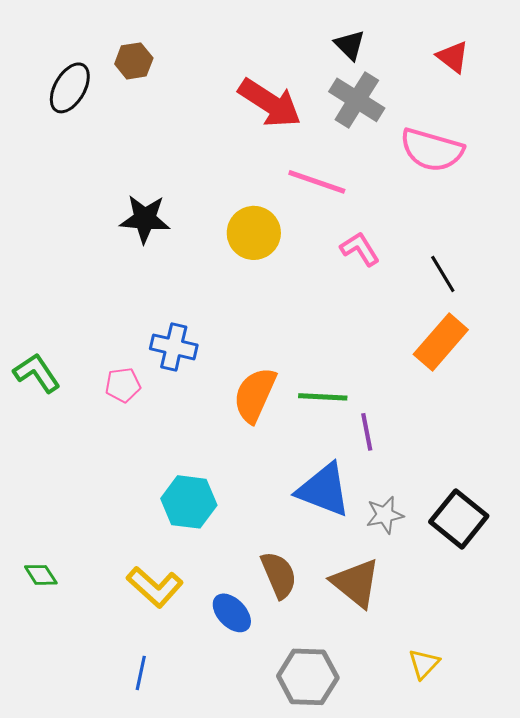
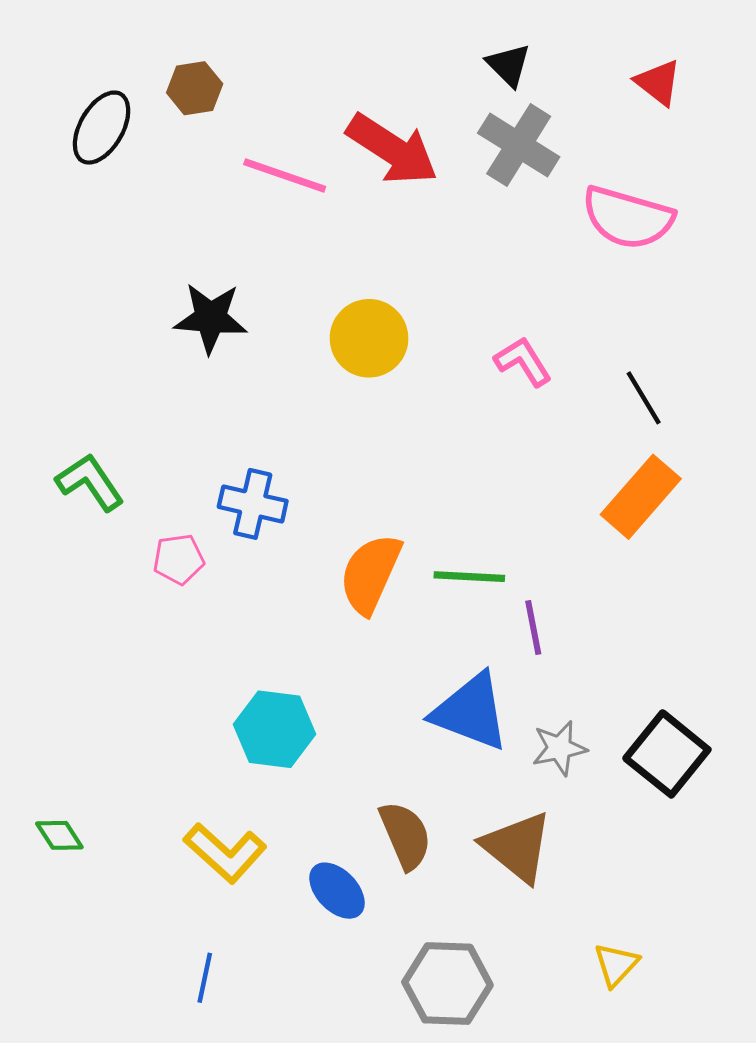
pink line: (317, 182) -> (285, 175), moved
green L-shape: (37, 373) -> (90, 482), moved

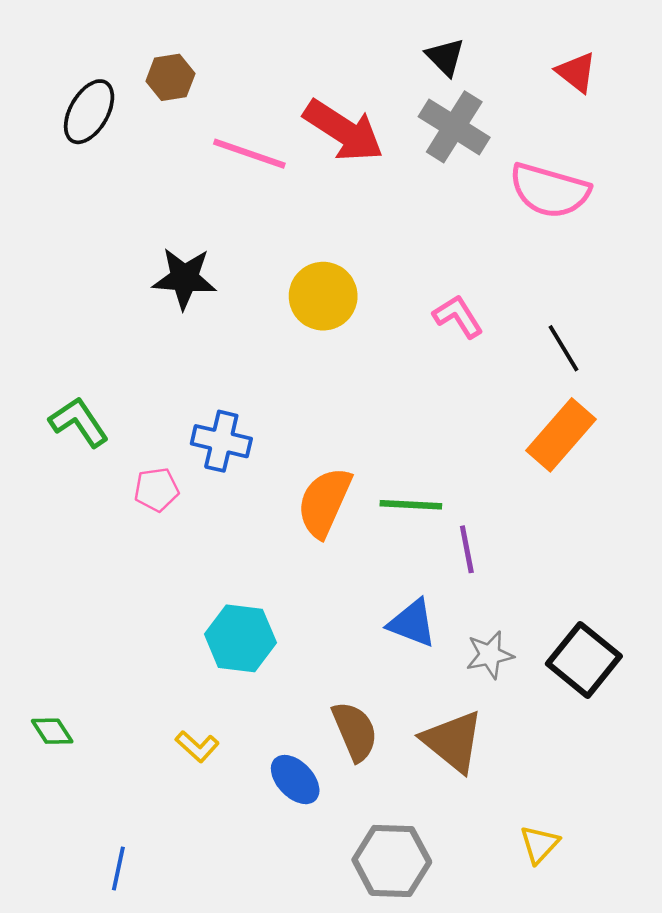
blue triangle: (471, 712) -> (412, 623), size x0.7
yellow L-shape: (225, 853) -> (197, 746), size x0.6
blue line: (205, 978) -> (118, 869), moved

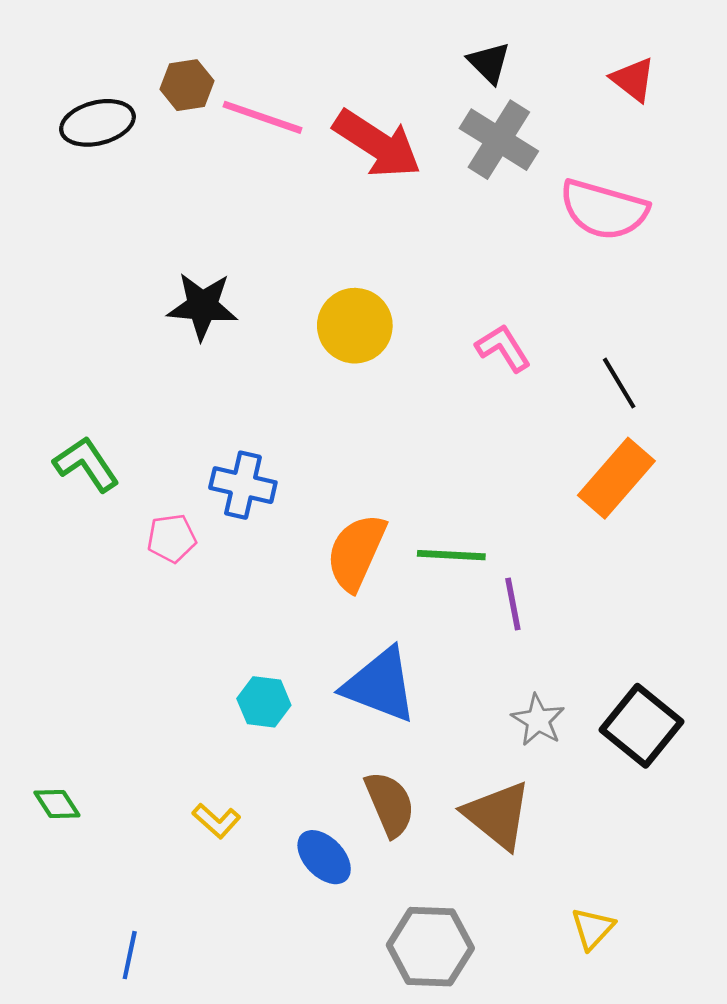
black ellipse: (89, 112) -> (97, 123), turned 46
pink line: (249, 154) -> (263, 117), moved
blue triangle: (412, 623) -> (380, 685), moved, size x1.4
cyan hexagon: (240, 638) -> (264, 702), size x0.7
gray star: (490, 655) -> (538, 720), turned -30

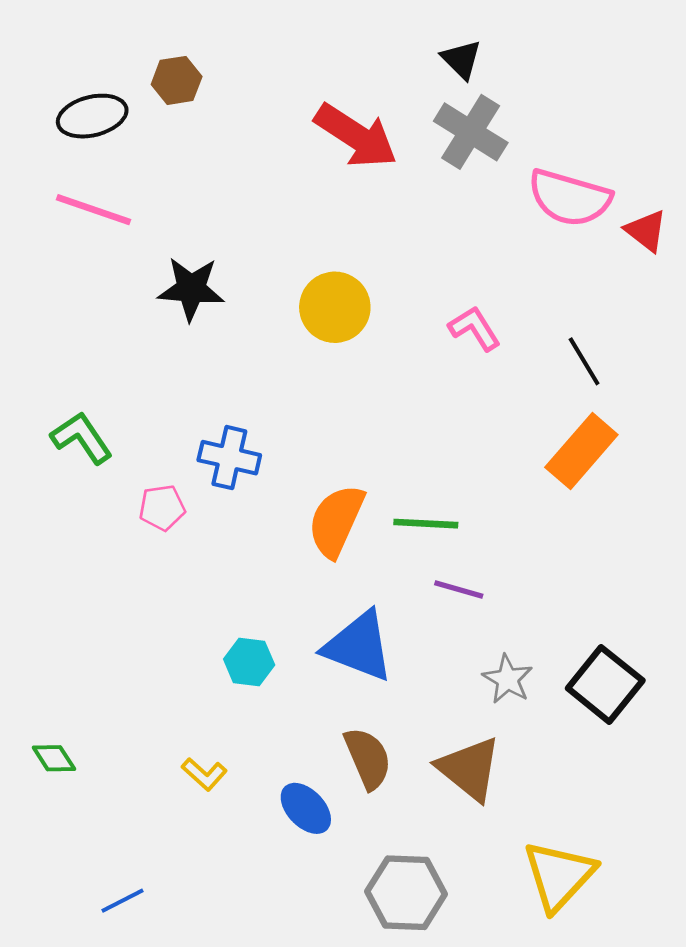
red triangle: (633, 80) -> (646, 231), moved
pink line: (263, 117) -> (94, 210), moved
purple line: (513, 604) -> (459, 589), moved, turned -63
yellow triangle: (593, 928) -> (559, 876), size x1.8
blue line: (130, 955) -> (123, 901), turned 51

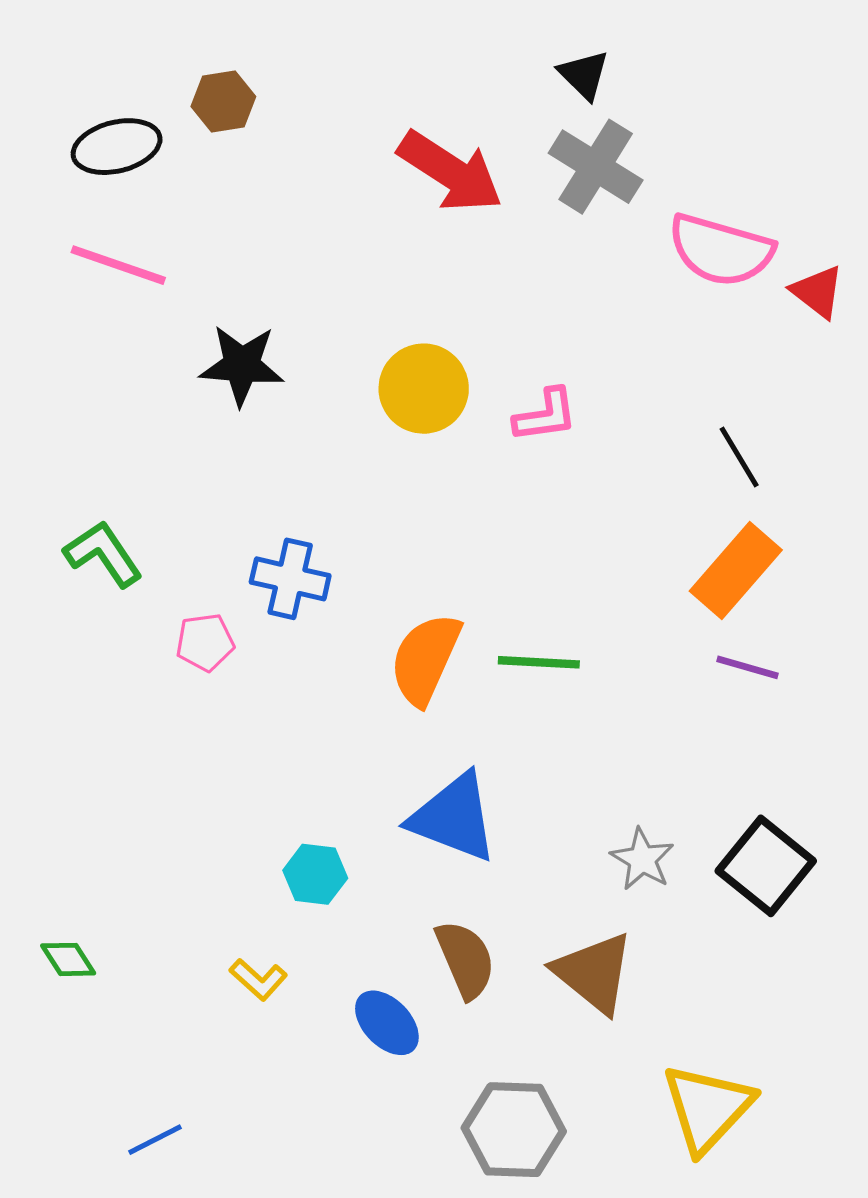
pink L-shape: (475, 328) -> (545, 415), moved, turned 114
purple line: (459, 589) -> (747, 667), moved
cyan hexagon: (249, 662) -> (315, 874), moved

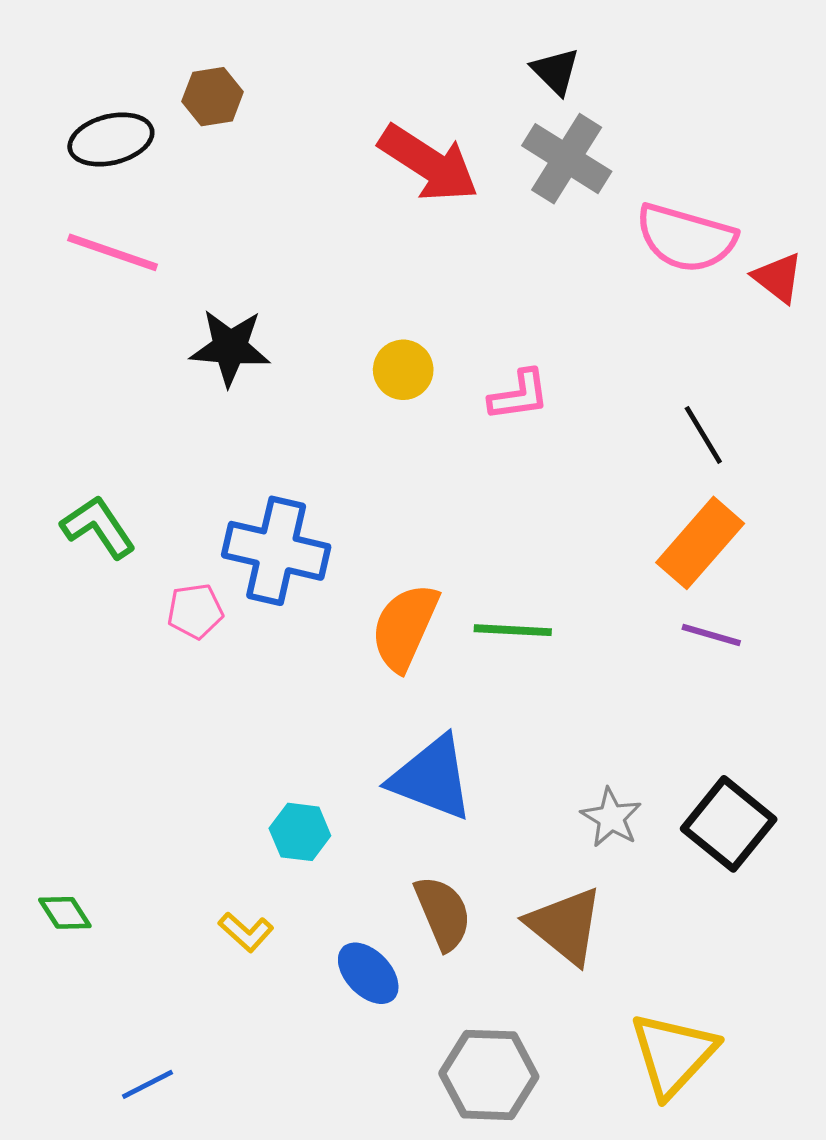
yellow circle: (424, 389) -> (403, 370), size x0.7
blue cross: (290, 579) -> (276, 551), size x1.4

